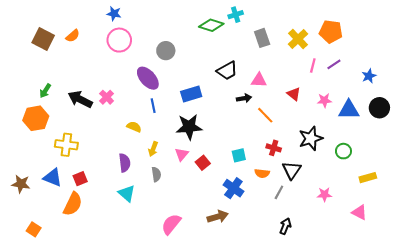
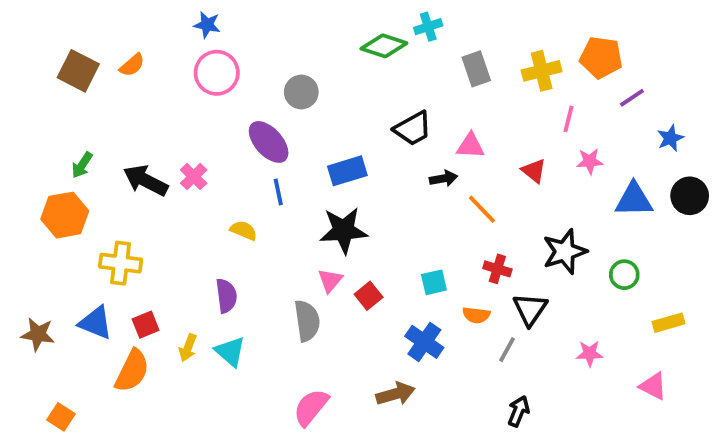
yellow cross: (298, 39) -> (542, 71), turned 30
purple line: (334, 64) -> (632, 98), moved
pink star: (324, 100) -> (590, 161), moved
yellow arrow: (153, 149) -> (188, 348), moved
gray semicircle: (156, 174) -> (307, 321), moved, size x1.5

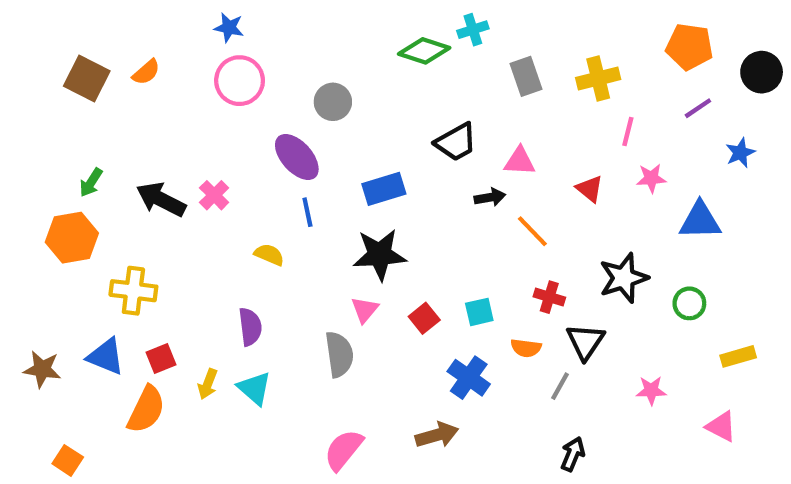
orange pentagon: (601, 57) -> (689, 47), moved
black circle: (690, 196) -> (762, 72), moved
red square: (369, 296) -> (424, 318), moved

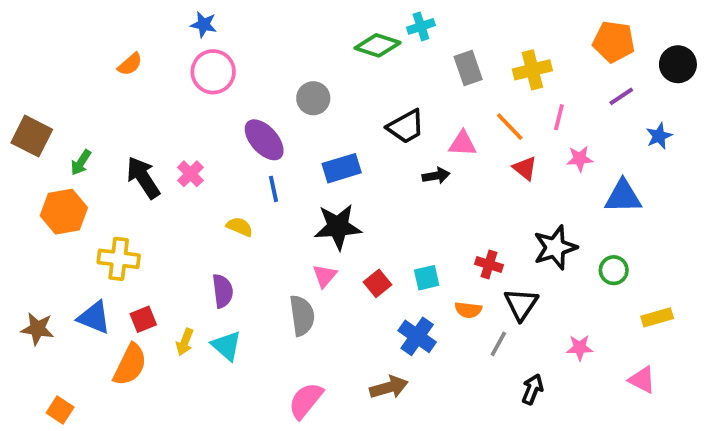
brown square: (87, 78) -> (32, 136), moved
gray circle: (333, 102) -> (313, 98), moved
black arrow: (161, 199) -> (143, 178), turned 30
orange line: (532, 231) -> (510, 127), moved
black arrow: (573, 454) -> (532, 389), moved

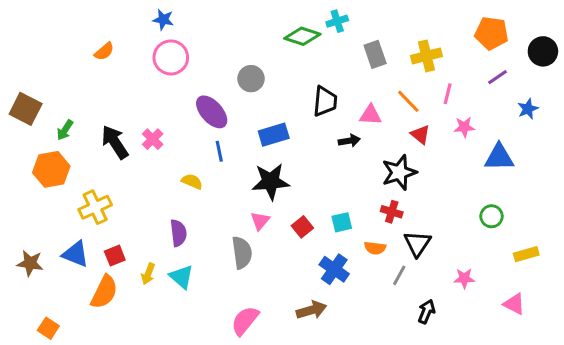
black trapezoid: (406, 127) -> (325, 101), turned -56
black star: (555, 248) -> (399, 172), moved
yellow cross: (119, 259) -> (95, 207), turned -32

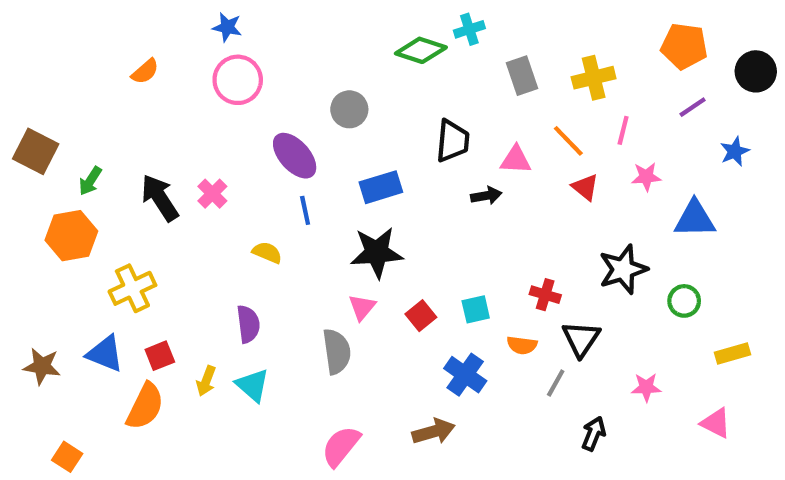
black star: (399, 172) -> (623, 269), moved

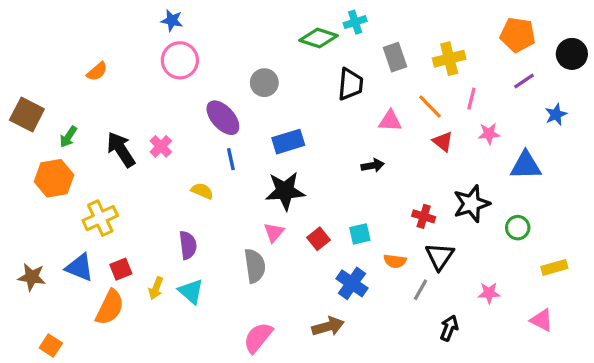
orange semicircle: (145, 71) -> (97, 71), moved
black trapezoid: (453, 141) -> (350, 84), moved
black arrow: (486, 196) -> (373, 165), moved
red cross: (545, 295) -> (424, 216), moved

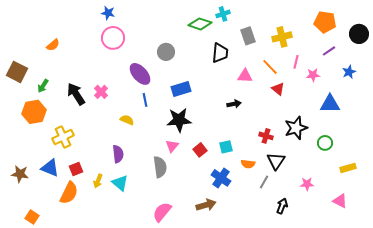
orange semicircle: (97, 71) -> (53, 45), moved
pink star: (489, 134) -> (313, 75), moved

